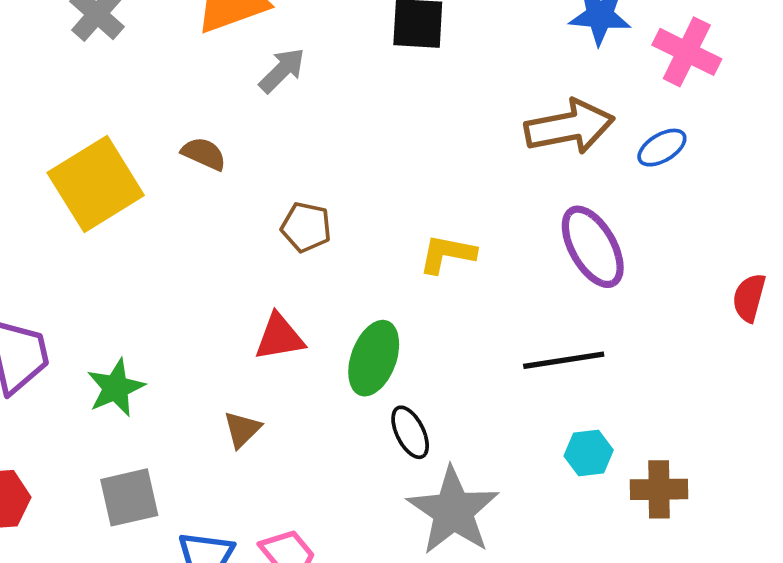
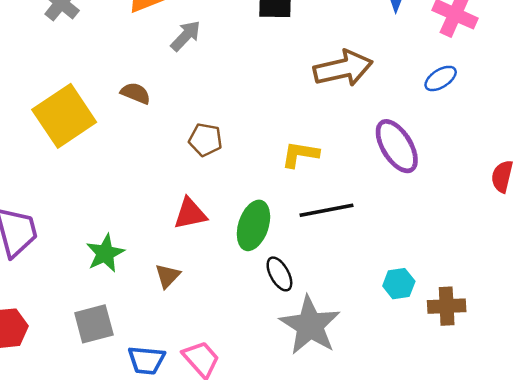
brown arrow: (569, 127) -> (343, 68), moved
black line: (564, 360) -> (327, 210), moved
green star: (116, 388) -> (105, 253), moved

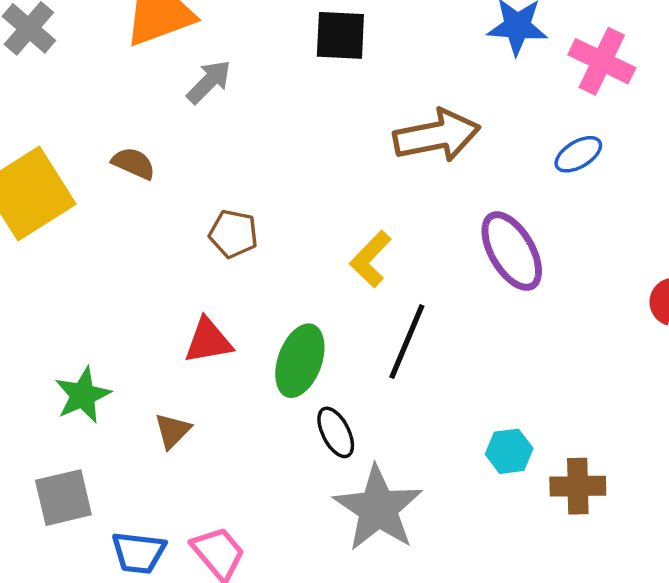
yellow L-shape: (300, 154) -> (371, 259), turned -57
black line: (327, 210) -> (407, 341), turned -58

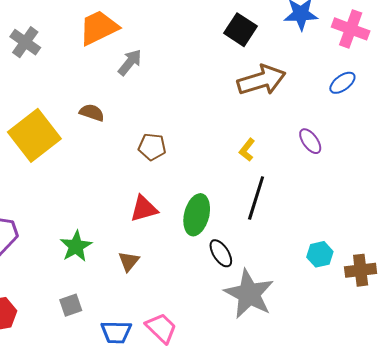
black square: (340, 35) -> (241, 30), moved, turned 36
purple ellipse: (512, 251) -> (310, 141), size x0.6
yellow L-shape: (371, 259) -> (247, 150), moved, size x0.7
gray square: (63, 498) -> (71, 305), size x0.7

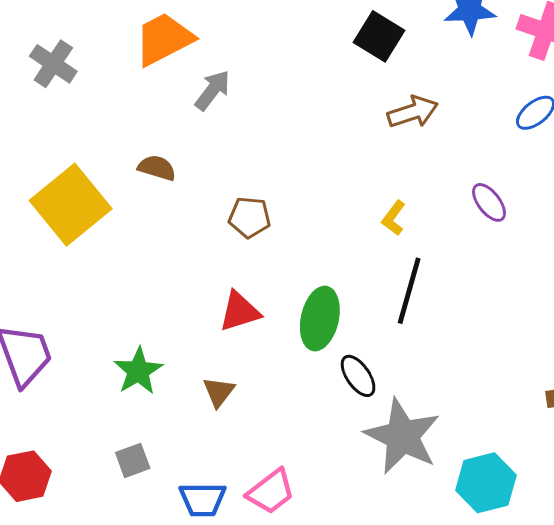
brown arrow: (262, 80) -> (413, 112), size x0.7
cyan hexagon: (320, 254) -> (486, 483), moved, size x1.5
pink trapezoid: (161, 328) -> (271, 492), turned 100

